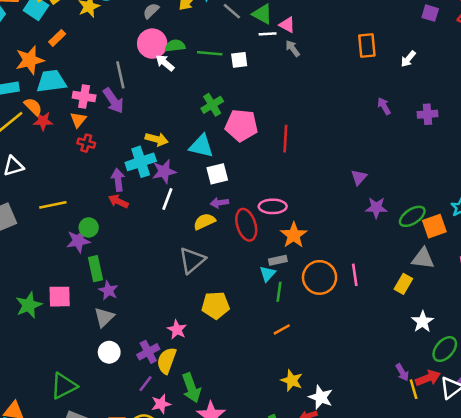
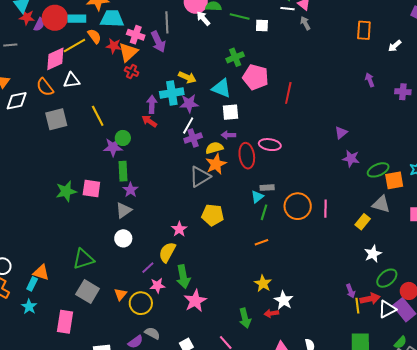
orange triangle: (78, 120) -> (128, 52), size x1.5
red star: (43, 121) -> (114, 46), moved
yellow line: (53, 205) -> (98, 116), turned 65
orange star: (294, 235) -> (216, 164), moved
purple cross: (148, 352) -> (193, 138), moved

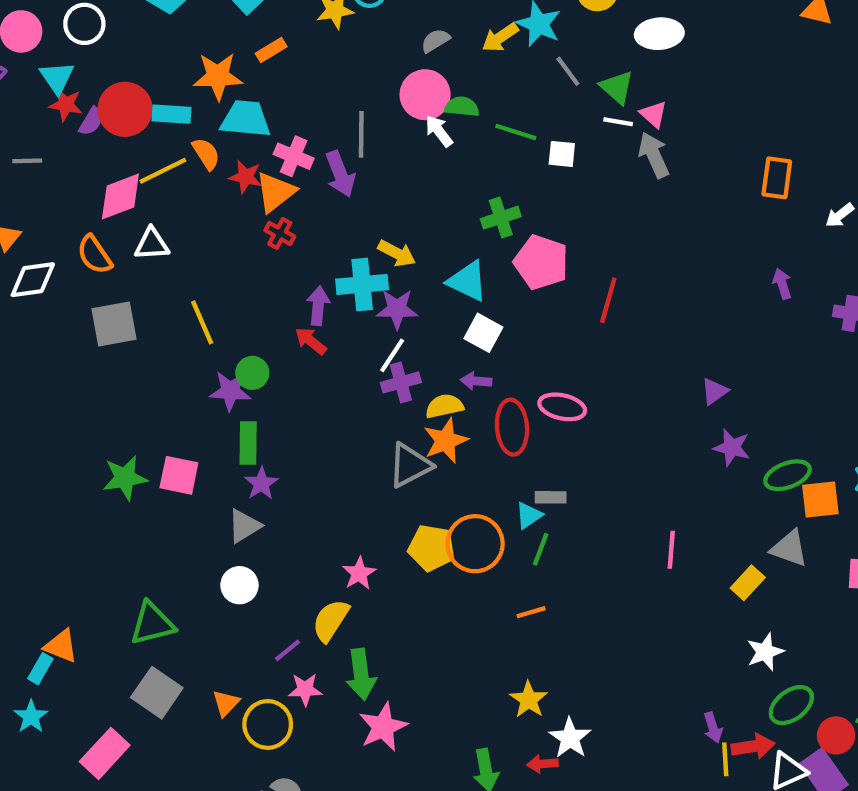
gray arrow: (305, 23) -> (654, 155), size x1.5
white square: (230, 112) -> (483, 333), turned 30
orange circle: (298, 206) -> (475, 544), moved
pink rectangle: (65, 322) -> (105, 753), turned 30

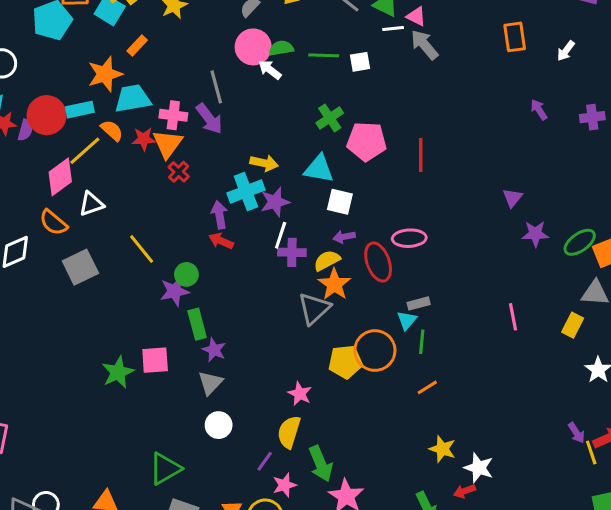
red cross: (280, 233) -> (179, 172), turned 30
purple cross: (401, 382) -> (292, 252), turned 32

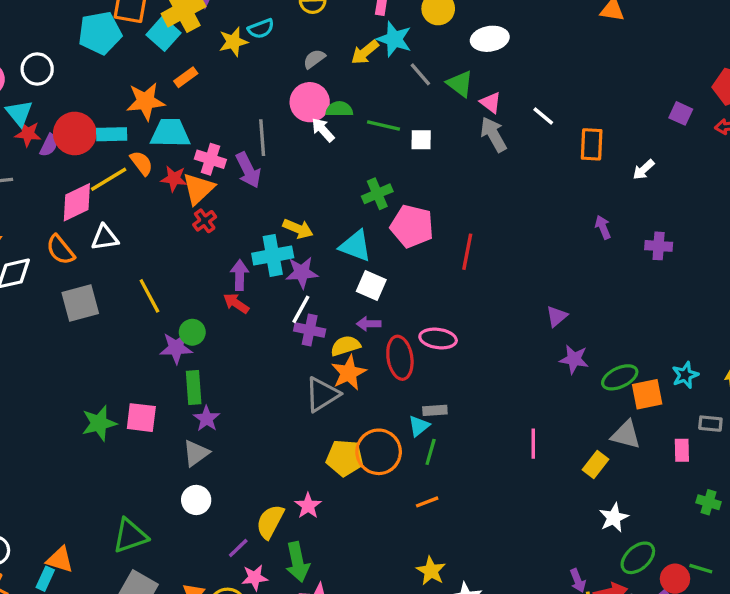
white line: (393, 28) -> (543, 116), moved, turned 35
pink star: (300, 394) -> (308, 506), moved

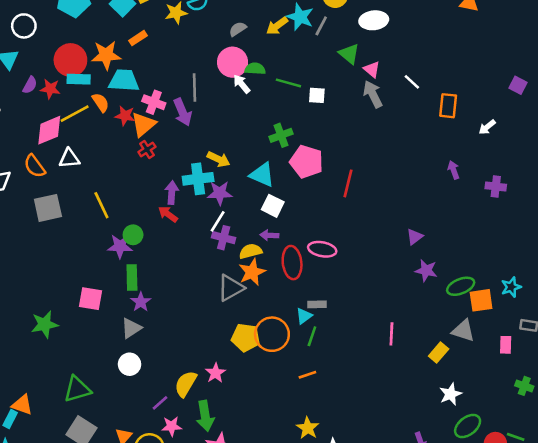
gray line: (420, 74) -> (321, 26), moved, turned 66
red circle: (75, 133) -> (70, 60), moved
red star: (28, 134) -> (50, 89), moved
green star: (99, 423) -> (45, 324), moved

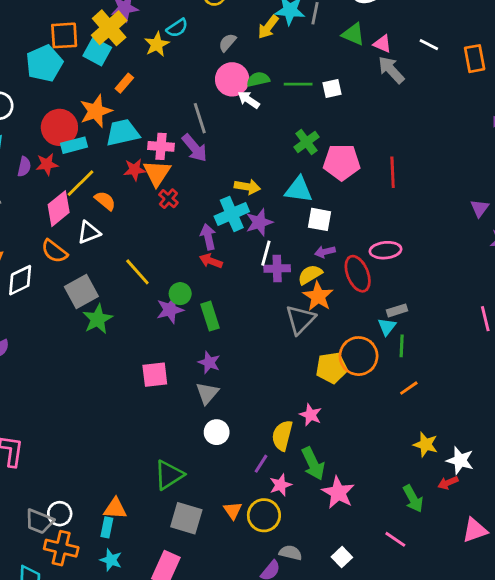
orange semicircle: (101, 102) -> (105, 201), moved
green rectangle: (132, 278) -> (210, 316), moved
green star: (45, 324) -> (98, 319), moved

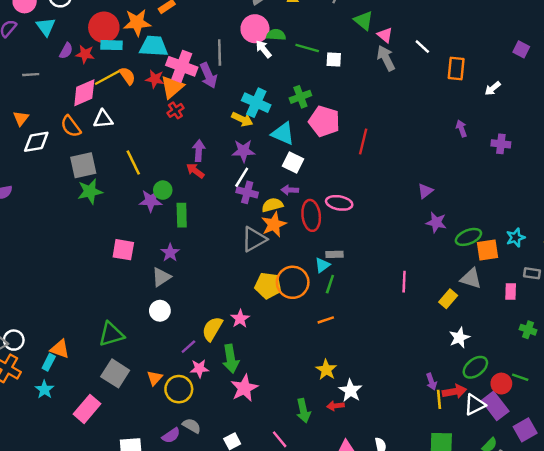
pink cross: (161, 146) -> (182, 66), size x1.4
orange semicircle: (105, 201) -> (127, 76), moved
cyan cross: (232, 214) -> (256, 103), moved, turned 32

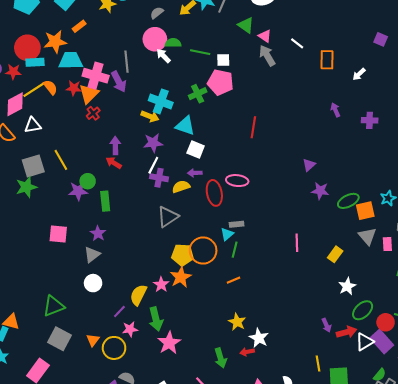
pink pentagon: (324, 121) -> (220, 82), moved
gray square: (83, 165) -> (33, 166), moved
orange star: (274, 224) -> (181, 277), moved
gray triangle: (471, 278) -> (367, 236), moved, turned 36
yellow line: (439, 399) -> (318, 364), moved

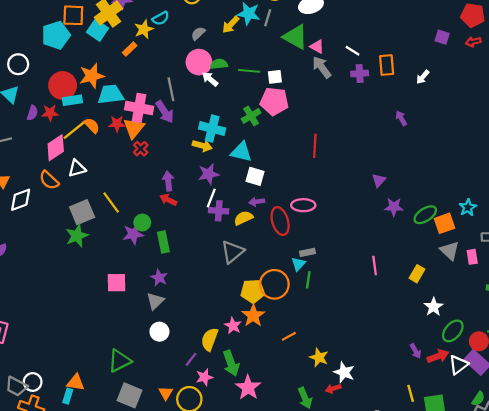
green triangle: (246, 25) -> (295, 37), size x1.4
orange rectangle: (79, 26) -> (130, 49), moved
purple cross: (370, 120) -> (360, 73), moved
orange line: (234, 280) -> (289, 336), moved

